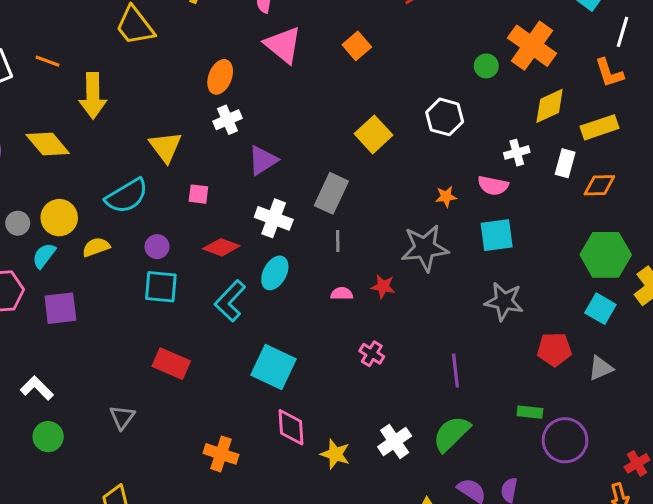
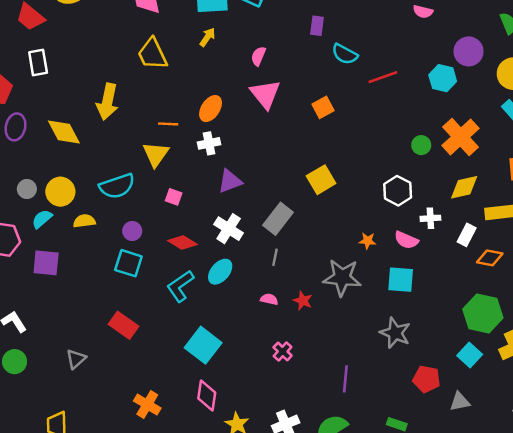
orange line: (47, 61) -> (168, 124), moved, turned -30
white hexagon: (445, 117) -> (398, 191), moved

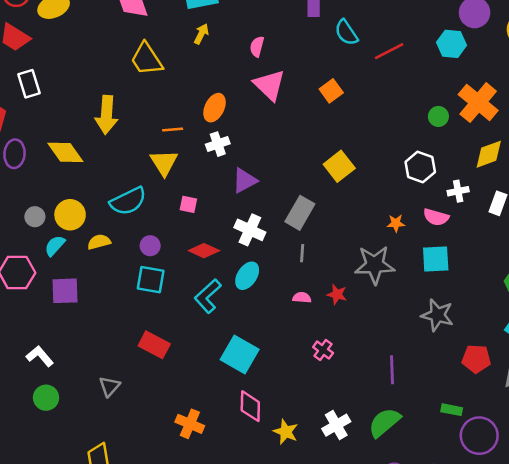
cyan semicircle: (345, 54) -> (346, 33), turned 35

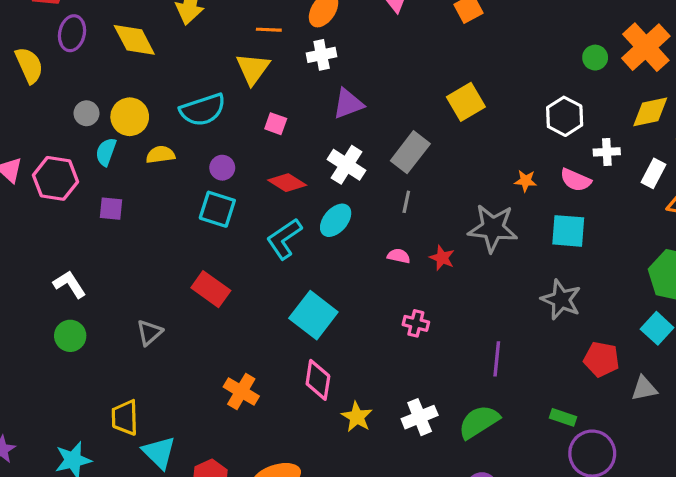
cyan semicircle: (55, 246) -> (106, 152), turned -30
purple square: (65, 291) -> (111, 209), size x0.7
pink cross: (323, 350) -> (416, 323), turned -30

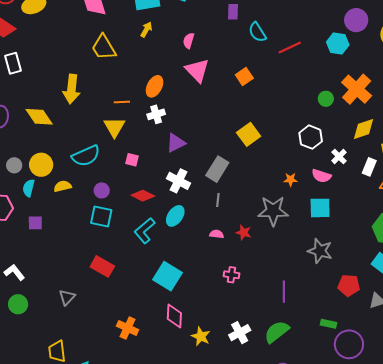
white cross: (607, 152) -> (339, 156), turned -35

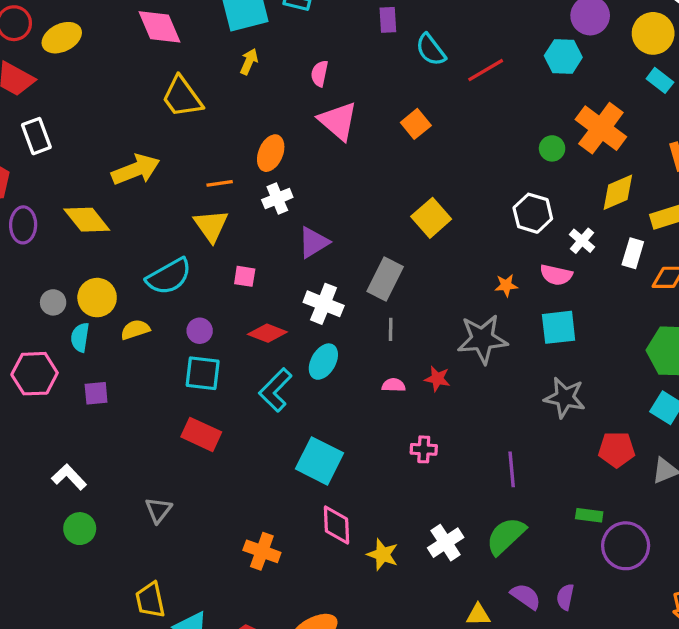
yellow arrow: (72, 89) -> (136, 170), turned -112
red rectangle: (102, 266) -> (201, 434), moved

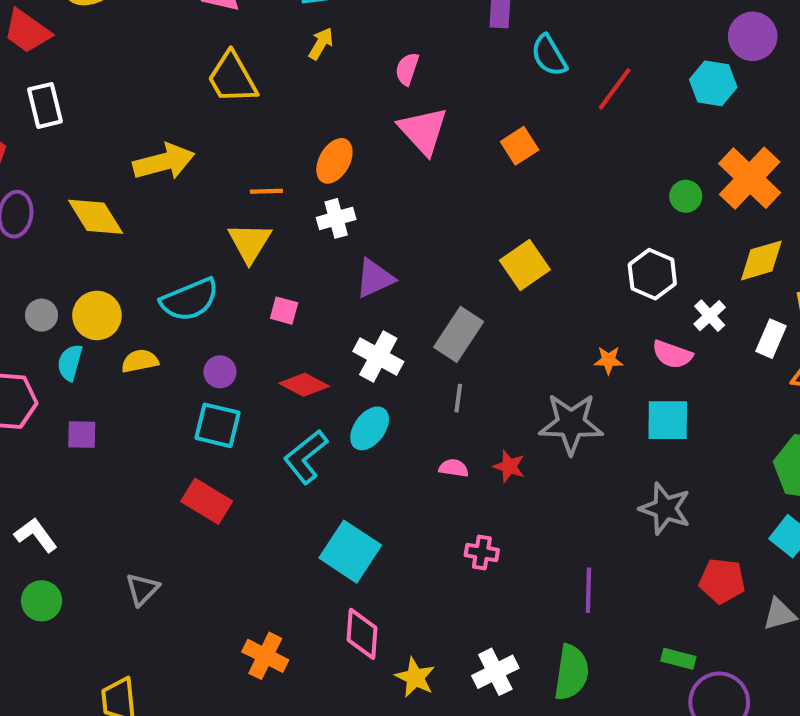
red line: (486, 70) -> (615, 89), turned -30
green semicircle: (506, 536) -> (571, 672), turned 135

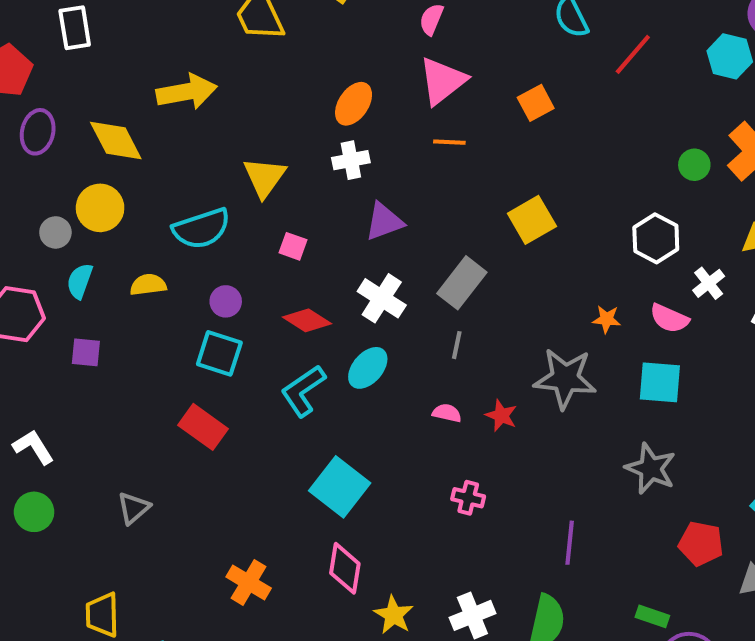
pink triangle: (423, 131) -> (442, 81), turned 30
orange line: (266, 191) -> (449, 142), moved
yellow circle: (97, 315) -> (100, 208), moved

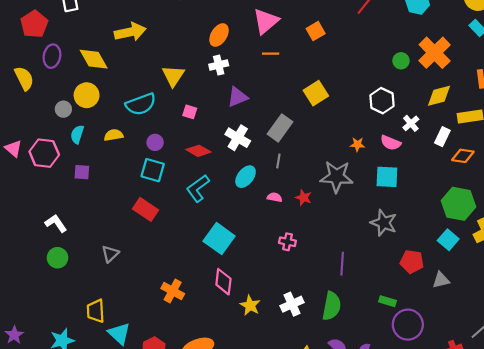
cyan ellipse: (368, 368) -> (246, 177), moved

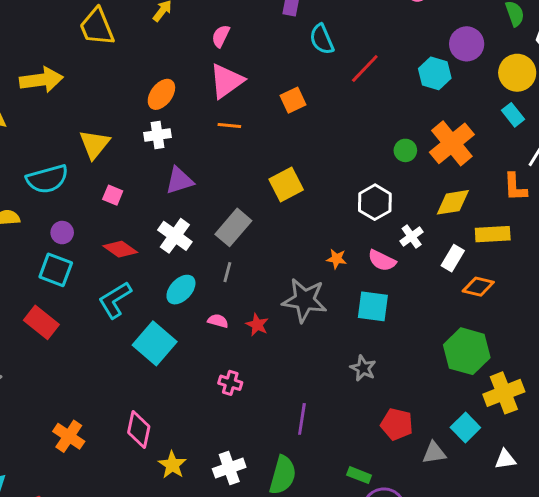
gray star: (384, 223) -> (363, 368), size x0.7
cyan square: (219, 239) -> (155, 343), moved
cyan square: (448, 240) -> (465, 427), moved

